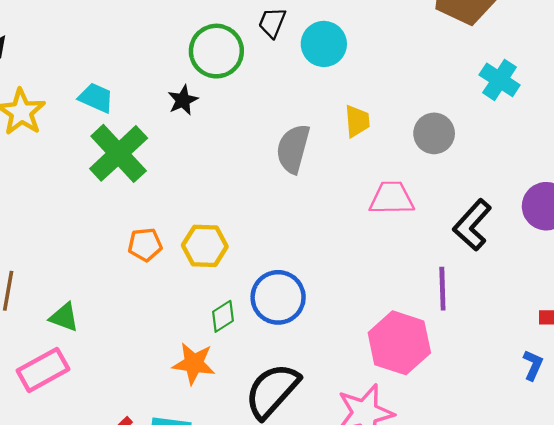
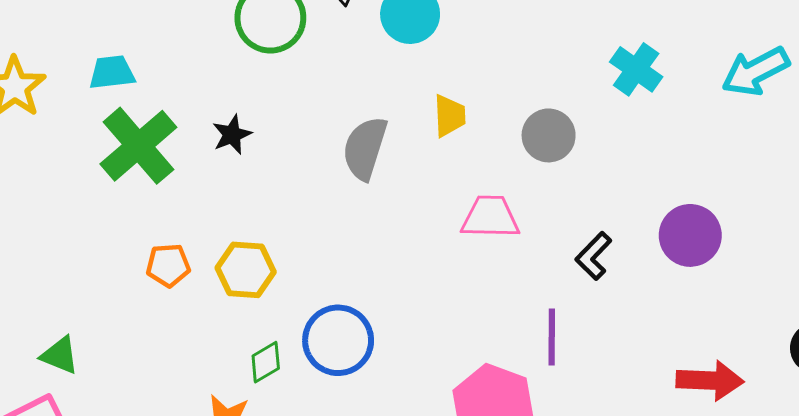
cyan trapezoid: (96, 98) -> (112, 72), turned -33
black star: (183, 100) -> (232, 135), moved
black L-shape: (472, 225) -> (594, 256), size x0.7

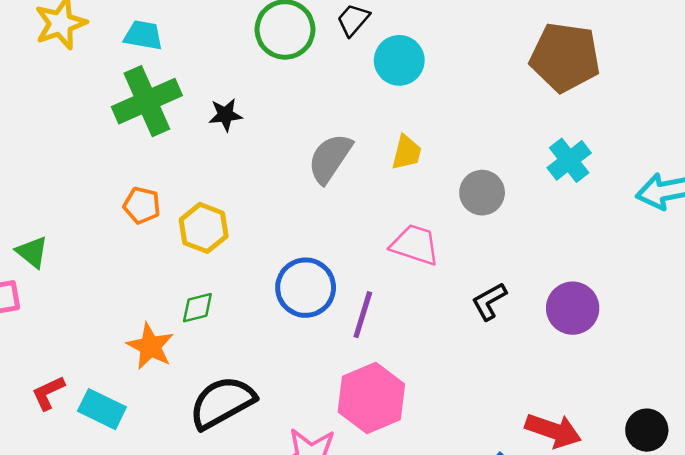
purple line: (552, 337) -> (363, 315), moved
blue circle: (338, 340) -> (306, 288), moved

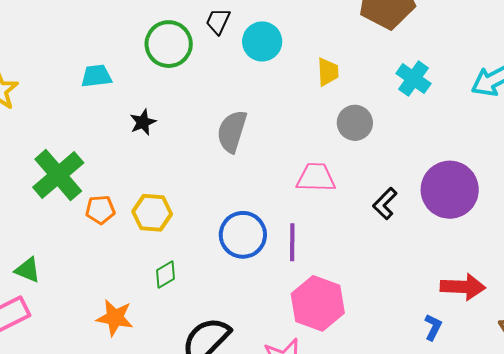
cyan trapezoid: (143, 35) -> (96, 76), moved
green cross: (147, 101) -> (58, 175), moved
yellow trapezoid: (406, 152) -> (328, 72), moved
purple circle: (573, 308) -> (450, 190), size x1.4
orange star: (150, 346) -> (115, 318), moved

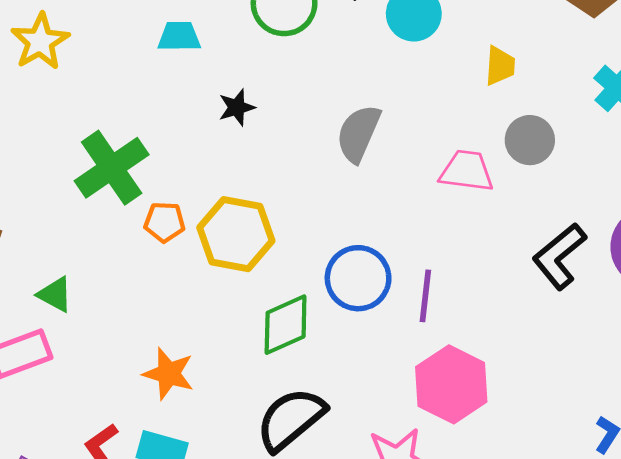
pink trapezoid: (316, 178) -> (467, 171), moved
black L-shape: (385, 203) -> (559, 256), size x1.5
yellow hexagon: (152, 213) -> (236, 234), size x1.4
green diamond: (165, 275) -> (286, 325), moved, size x1.6

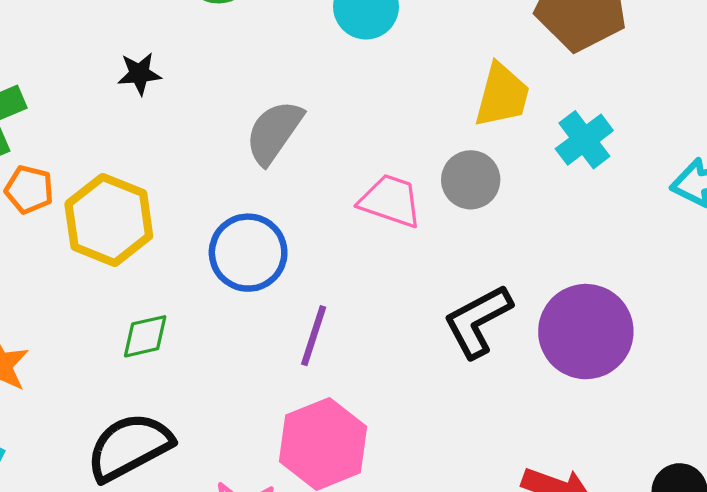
yellow trapezoid: (500, 66) -> (502, 95), moved, size x1.4
blue circle: (358, 278) -> (248, 253), moved
green diamond: (286, 325) -> (145, 336), size x0.7

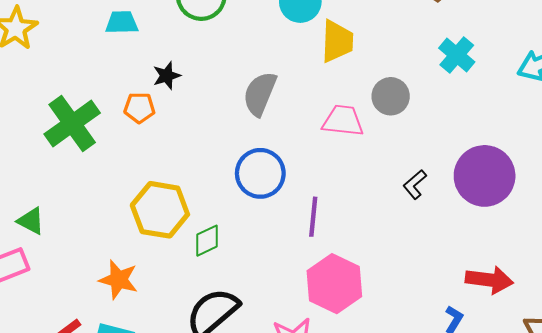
yellow trapezoid: (502, 95) -> (337, 41), moved
orange pentagon: (29, 189) -> (139, 108), moved
yellow hexagon: (109, 220) -> (160, 210), moved
black L-shape: (478, 321) -> (415, 184), size x0.6

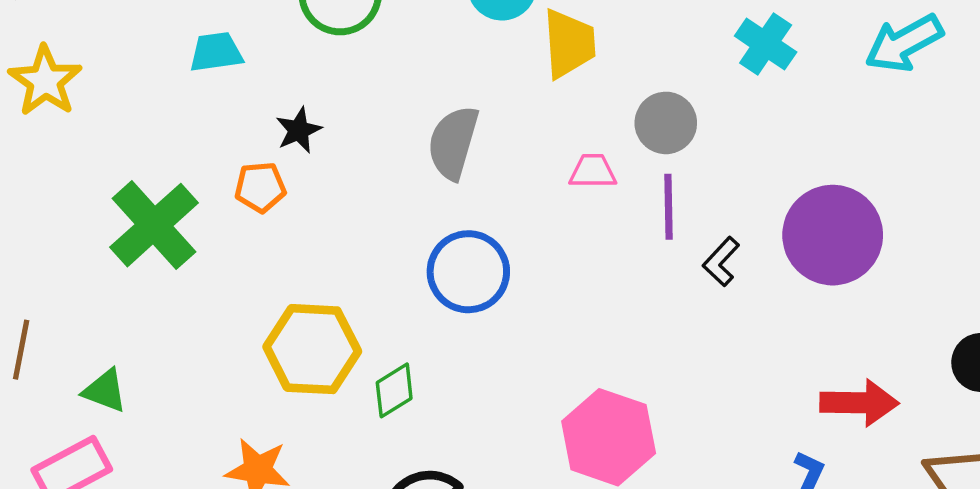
pink trapezoid: (343, 121) -> (593, 171), size x0.7
purple line: (313, 217) -> (669, 207), moved

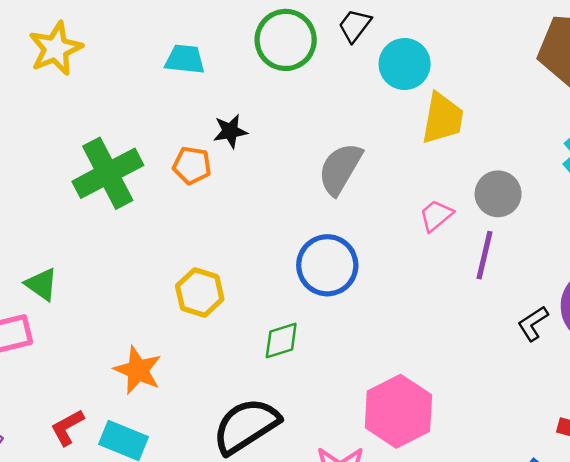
pink trapezoid: (593, 171) -> (436, 215), turned -54
black L-shape: (721, 262) -> (533, 323), moved
yellow hexagon: (312, 349) -> (200, 293), size x0.7
green diamond: (394, 390) -> (281, 340), moved

